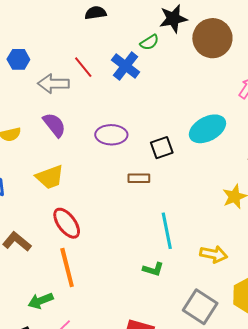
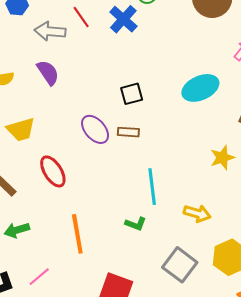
purple ellipse: (111, 135) -> (95, 129), moved, turned 44
black square: (162, 148) -> (132, 94), moved
yellow trapezoid: (50, 177) -> (21, 130), moved
orange line: (67, 268) -> (77, 234), moved
green arrow: (41, 301) -> (17, 230), moved

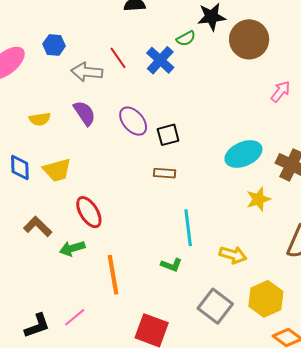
cyan ellipse: (200, 88) -> (243, 154), moved
purple ellipse: (95, 129) -> (133, 121), moved
green arrow: (17, 230) -> (72, 248), moved

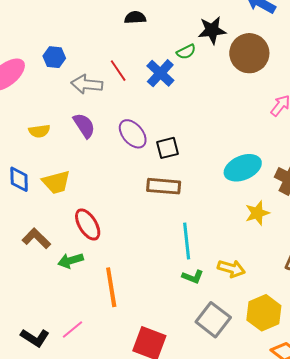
brown rectangle: (165, 173) -> (164, 186), size x1.5
green L-shape: (171, 265) -> (193, 277), moved
black L-shape: (37, 326) -> (35, 338), turned 52

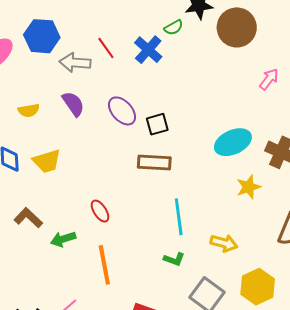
blue hexagon: (54, 57) -> (42, 36), size x1.6
red ellipse: (88, 225) -> (100, 211), moved, size x0.7
green L-shape: (193, 277) -> (174, 259), moved

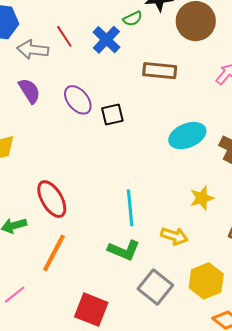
brown rectangle: (154, 163) -> (160, 71), moved
yellow star: (249, 187) -> (202, 198), moved
red ellipse: (100, 211) -> (52, 199), size x1.6
green L-shape: (174, 259) -> (124, 250), size x1.5
orange line: (104, 265) -> (54, 253), turned 36

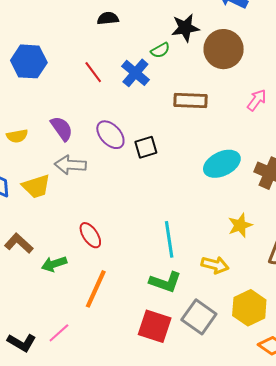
gray arrow: (33, 50) -> (70, 165), moved
red ellipse: (52, 199) -> (90, 235), size x0.7
red square: (91, 310) -> (155, 326), moved

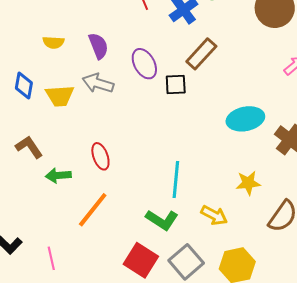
brown rectangle: (190, 101) -> (201, 54), moved, turned -64
pink line: (59, 333) -> (51, 258), moved, turned -75

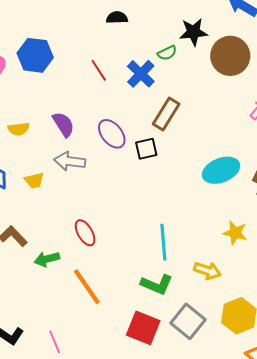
yellow trapezoid: (60, 96) -> (34, 180), size x0.7
yellow star: (248, 183) -> (235, 233), turned 30
orange line: (93, 210) -> (87, 287), turned -63

